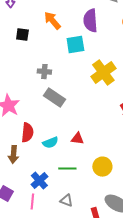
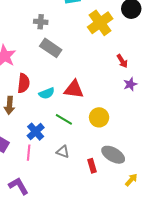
red triangle: (77, 139) -> (74, 89), size x1.5
green line: (67, 169) -> (64, 119), turned 30

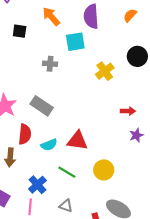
gray cross: (41, 22) -> (50, 64), moved
yellow cross: (100, 23) -> (105, 71), size x0.7
gray rectangle: (51, 48) -> (42, 106), moved
red arrow: (122, 61) -> (128, 111), turned -56

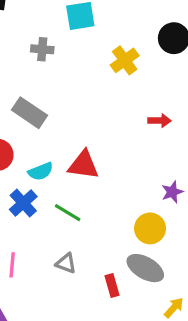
purple star: (136, 135) -> (172, 192), moved
yellow circle: (104, 170) -> (150, 228), moved
blue cross: (37, 185) -> (23, 203), moved

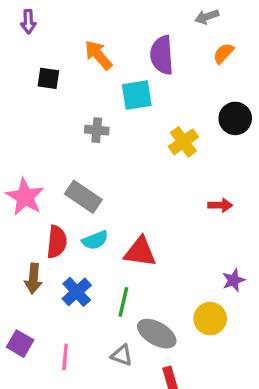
cyan semicircle: (41, 171) -> (95, 240), moved
green line: (68, 213) -> (123, 302), turned 72
gray ellipse: (145, 268) -> (157, 334), moved

